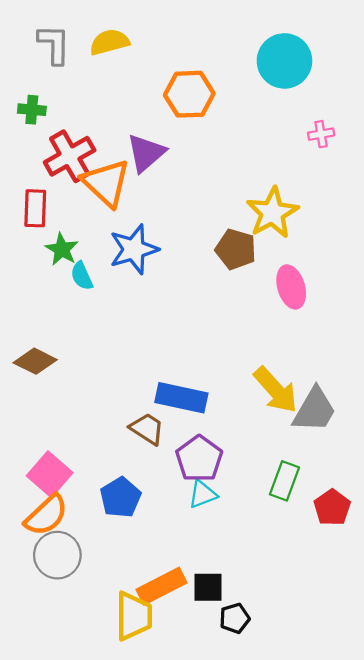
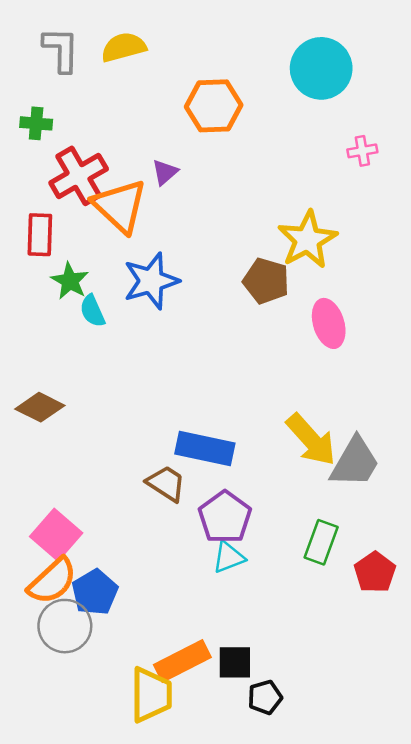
purple triangle: (146, 153) -> (165, 172), size x0.6
blue pentagon: (121, 497) -> (95, 592), moved

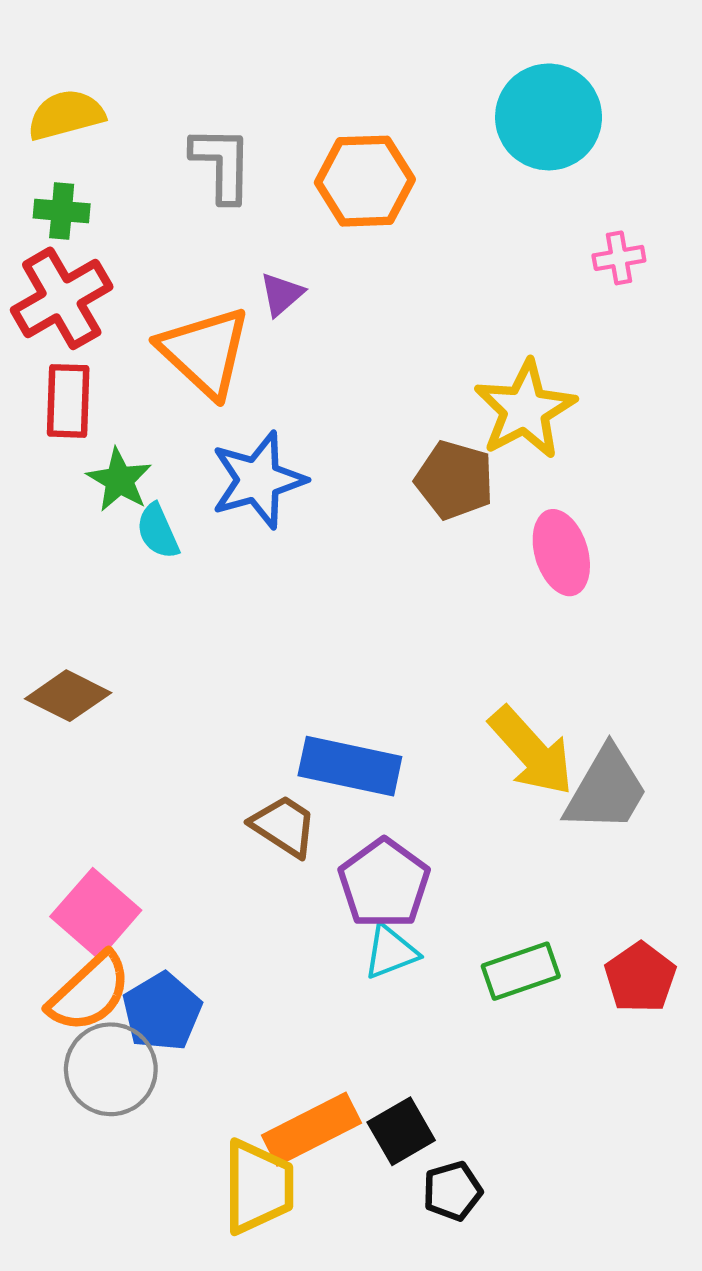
yellow semicircle: (124, 47) -> (66, 115), moved
gray L-shape: (61, 50) -> (222, 164), moved
red cross: (79, 176) -> (62, 298), moved
green rectangle: (321, 542) -> (521, 971), moved, turned 51
black square: (235, 662) -> (401, 1131), turned -30

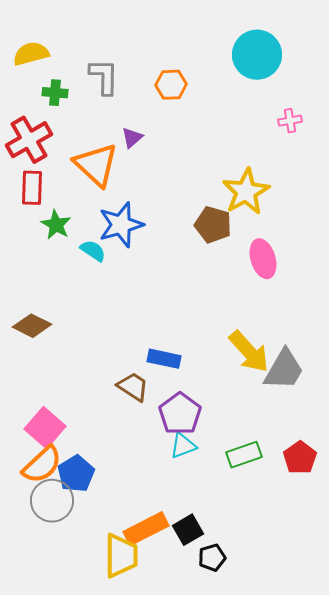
orange hexagon: (365, 181) -> (171, 85), size x0.7
green cross: (62, 211) -> (55, 93), moved
cyan semicircle: (158, 531) -> (93, 251), moved, turned 148
blue rectangle: (350, 766) -> (164, 359), size x0.7

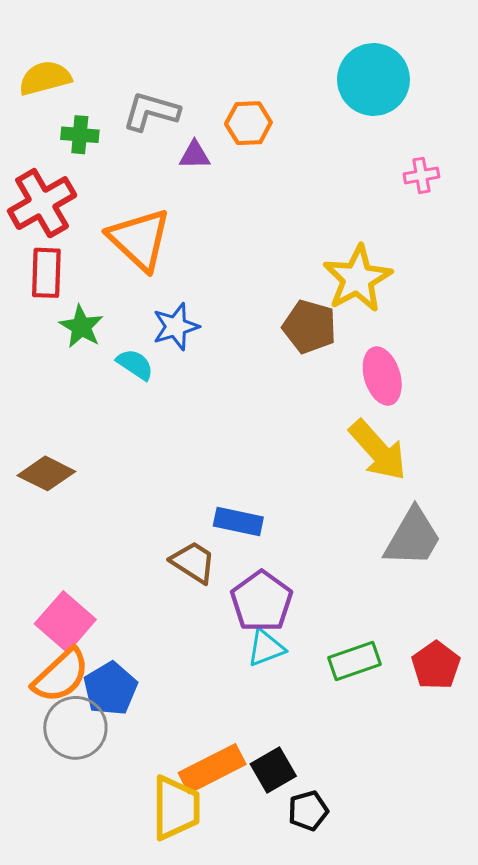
gray L-shape: (104, 77) -> (151, 111), turned -75
purple triangle: (132, 138) -> (195, 155), moved, turned 40
blue star: (121, 225) -> (176, 327), size x0.7
yellow arrow: (249, 352) -> (378, 450), moved

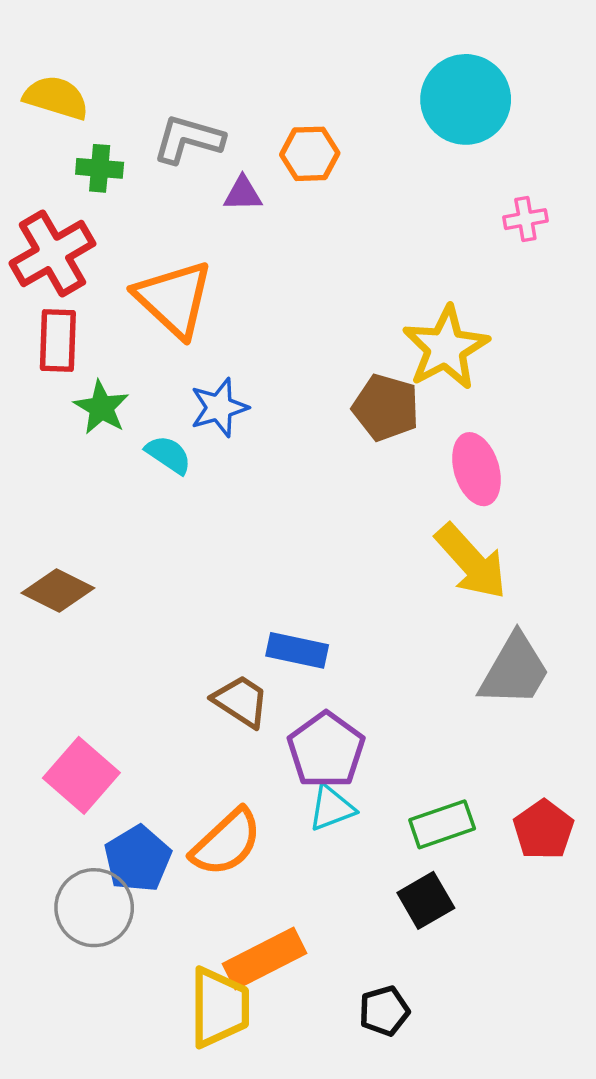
yellow semicircle: (45, 78) -> (56, 98), turned 32
orange semicircle: (61, 676) -> (226, 842), moved
black square: (273, 770) -> (426, 900), moved

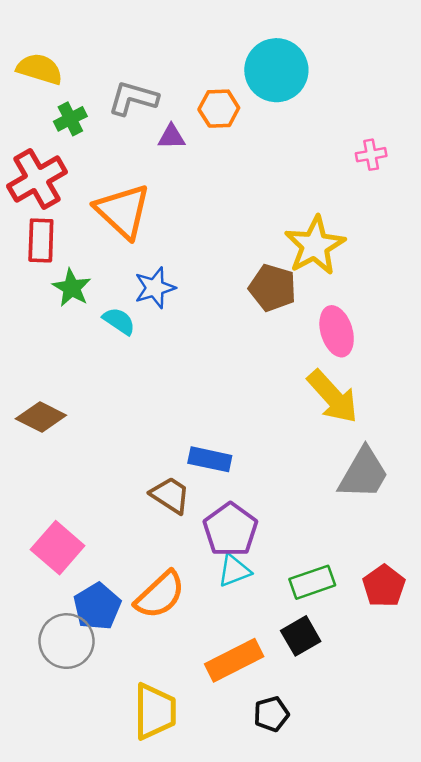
cyan circle: (466, 99) -> (276, 70), moved
green cross: (100, 168) -> (70, 119), turned -32
orange rectangle: (264, 958) -> (234, 660), moved

